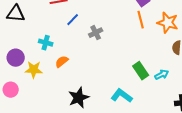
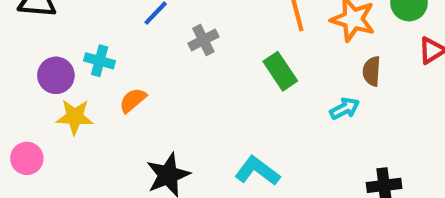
purple circle: (16, 58) -> (56, 75), moved
green rectangle: (141, 71) -> (280, 71), moved
cyan arrow: (162, 75) -> (345, 109), moved

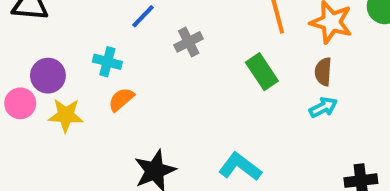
cyan cross: (100, 61) -> (107, 62), moved
brown semicircle: (372, 71) -> (323, 72), moved
pink circle: (27, 158) -> (20, 103), moved

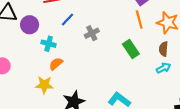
purple circle: (48, 76) -> (30, 25), moved
yellow star: (66, 115) -> (44, 85), moved

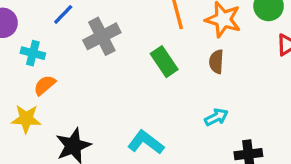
gray cross: (92, 33) -> (102, 36), size x1.5
cyan arrow: (163, 68) -> (216, 117), moved

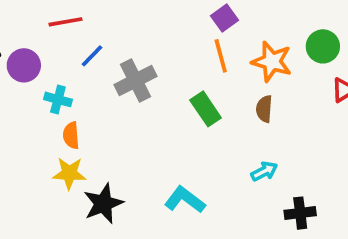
orange semicircle: (45, 85) -> (71, 135), turned -55
yellow star: (26, 119) -> (69, 173), moved

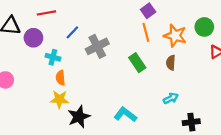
red line: (65, 22) -> (46, 13), moved

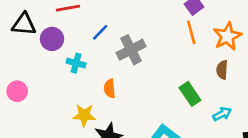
orange star: (175, 36) -> (227, 36), turned 30
green rectangle: (137, 63) -> (190, 94), moved
orange semicircle: (60, 78) -> (110, 89), moved

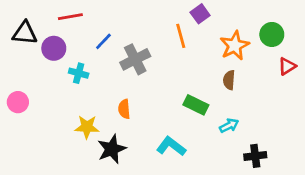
orange line: (191, 32) -> (181, 36), moved
orange semicircle: (110, 89) -> (124, 109), moved
green rectangle: (190, 94) -> (196, 105), turned -30

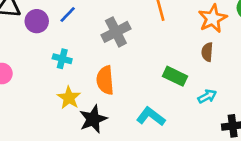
blue line: (103, 41) -> (68, 14), moved
cyan cross: (79, 73) -> (62, 59), moved
orange semicircle: (124, 109) -> (105, 80), size x1.5
yellow star: (87, 127) -> (69, 98), turned 30

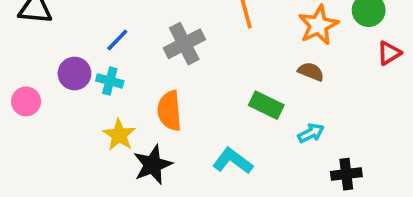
blue line: (68, 14) -> (117, 40), moved
purple circle: (37, 21) -> (74, 73), moved
brown semicircle: (207, 52) -> (311, 72), turned 108

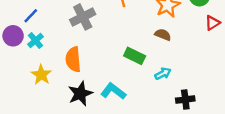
blue line: (117, 40) -> (31, 16), moved
cyan cross: (110, 81) -> (35, 41), turned 35
black star: (153, 165) -> (80, 94), moved

